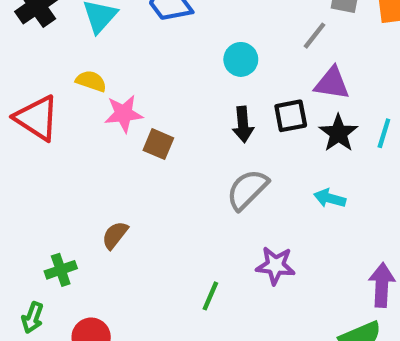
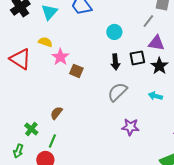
pink star: (124, 114) -> (60, 57), turned -30
green cross: (61, 270) -> (31, 129), turned -32
green line: (210, 296) -> (52, 141), moved

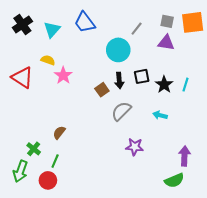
gray line: (148, 21) -> (137, 29), moved
cyan circle: (114, 32) -> (118, 50), size x1.5
purple triangle: (156, 43) -> (166, 43), moved
brown square: (76, 71) -> (102, 90), moved, turned 32
green arrow: (18, 151) -> (20, 171), size x1.5

